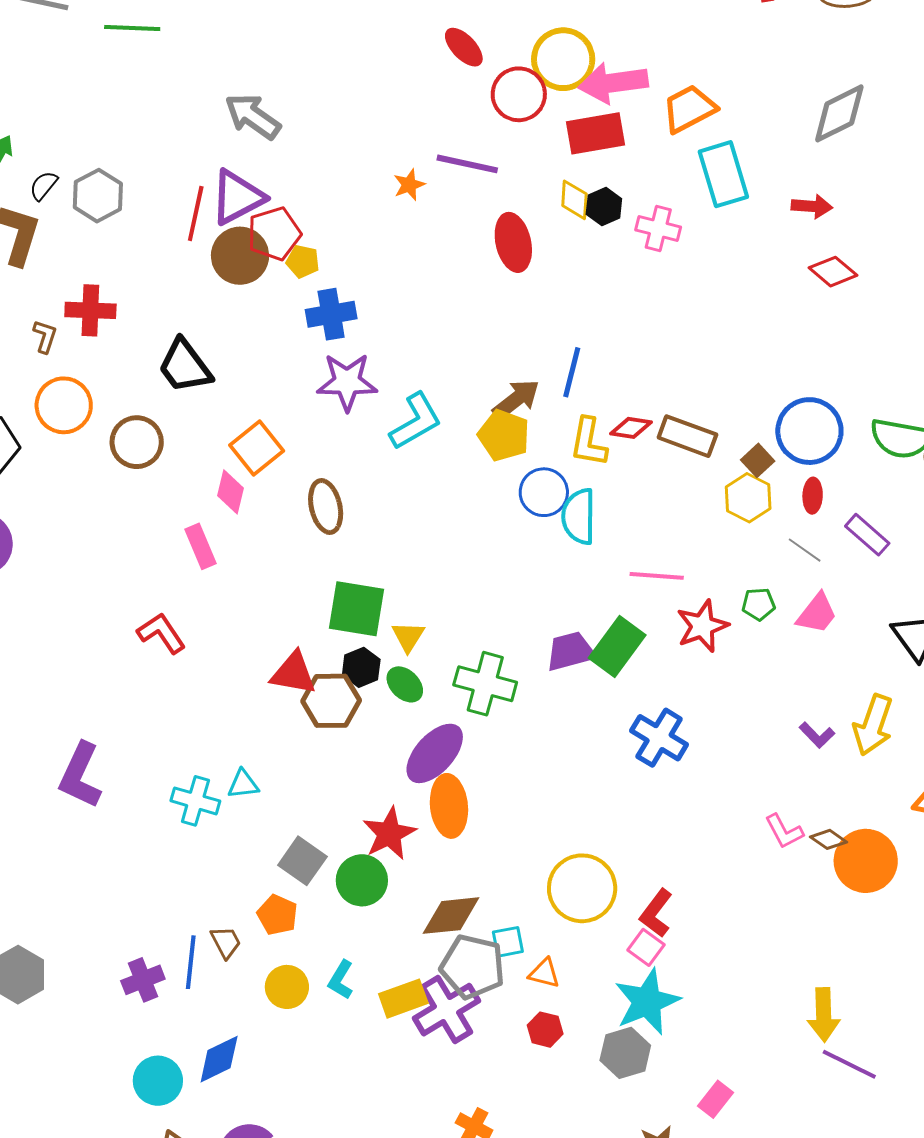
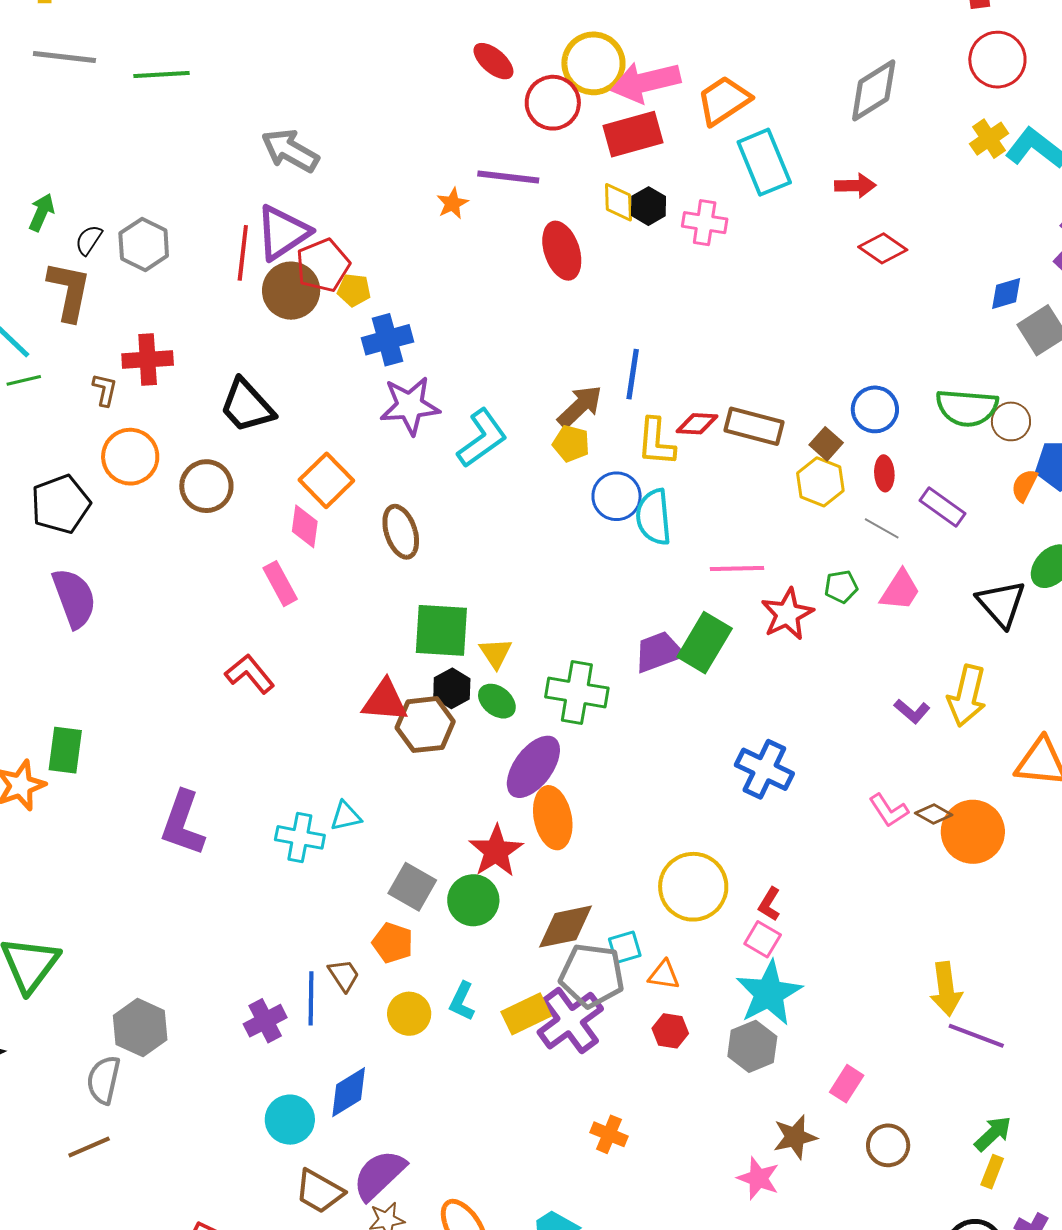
blue circle: (809, 431) -> (875, 409), size x0.7
yellow pentagon: (504, 435) -> (571, 444), size x0.7
blue cross: (659, 738) -> (764, 769), moved
red L-shape: (656, 913) -> (769, 904), size x0.7

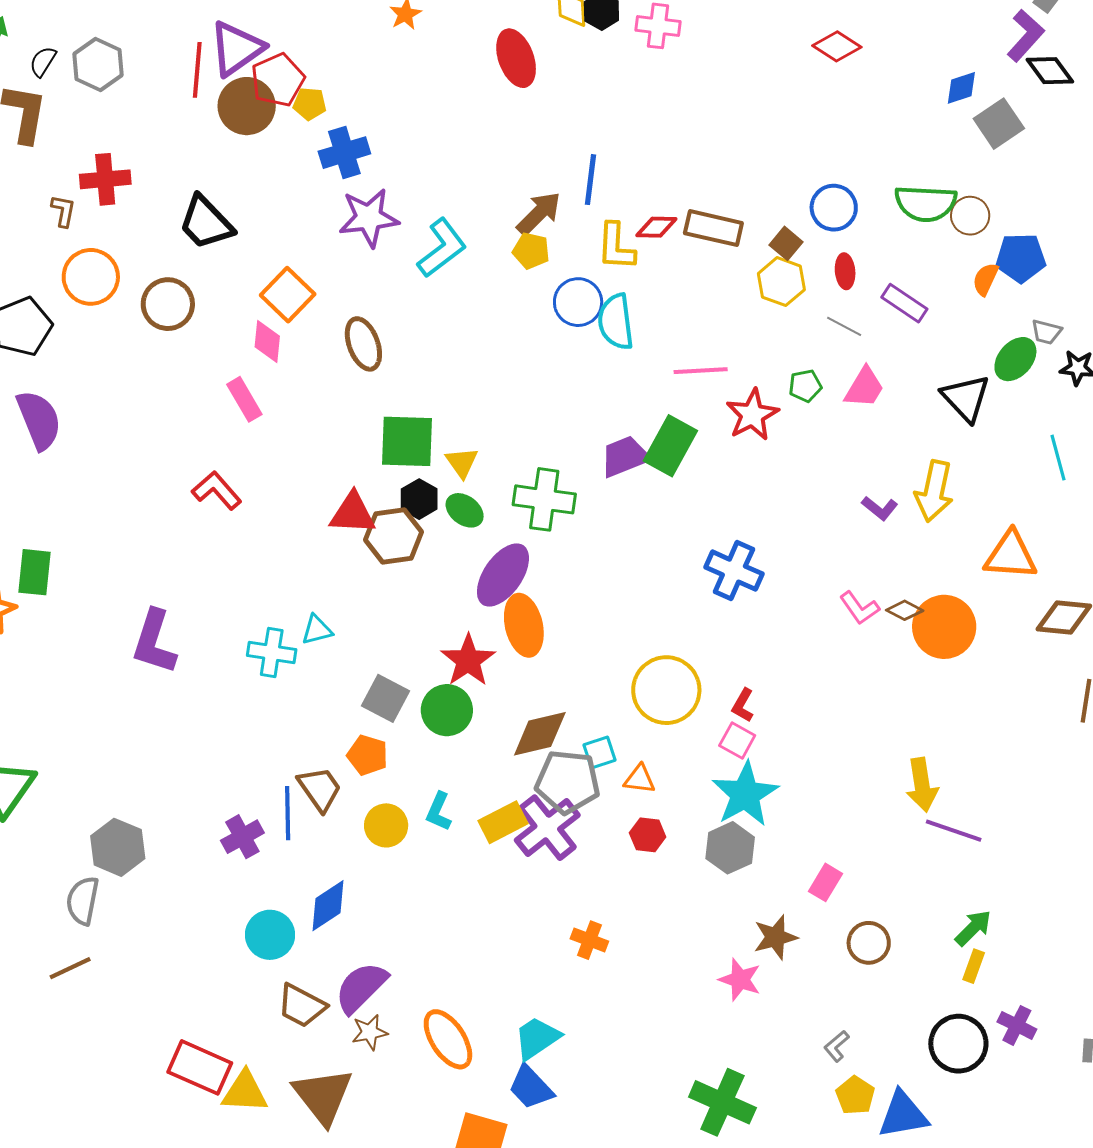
brown trapezoid: (344, 975) -> (320, 789), size x1.4

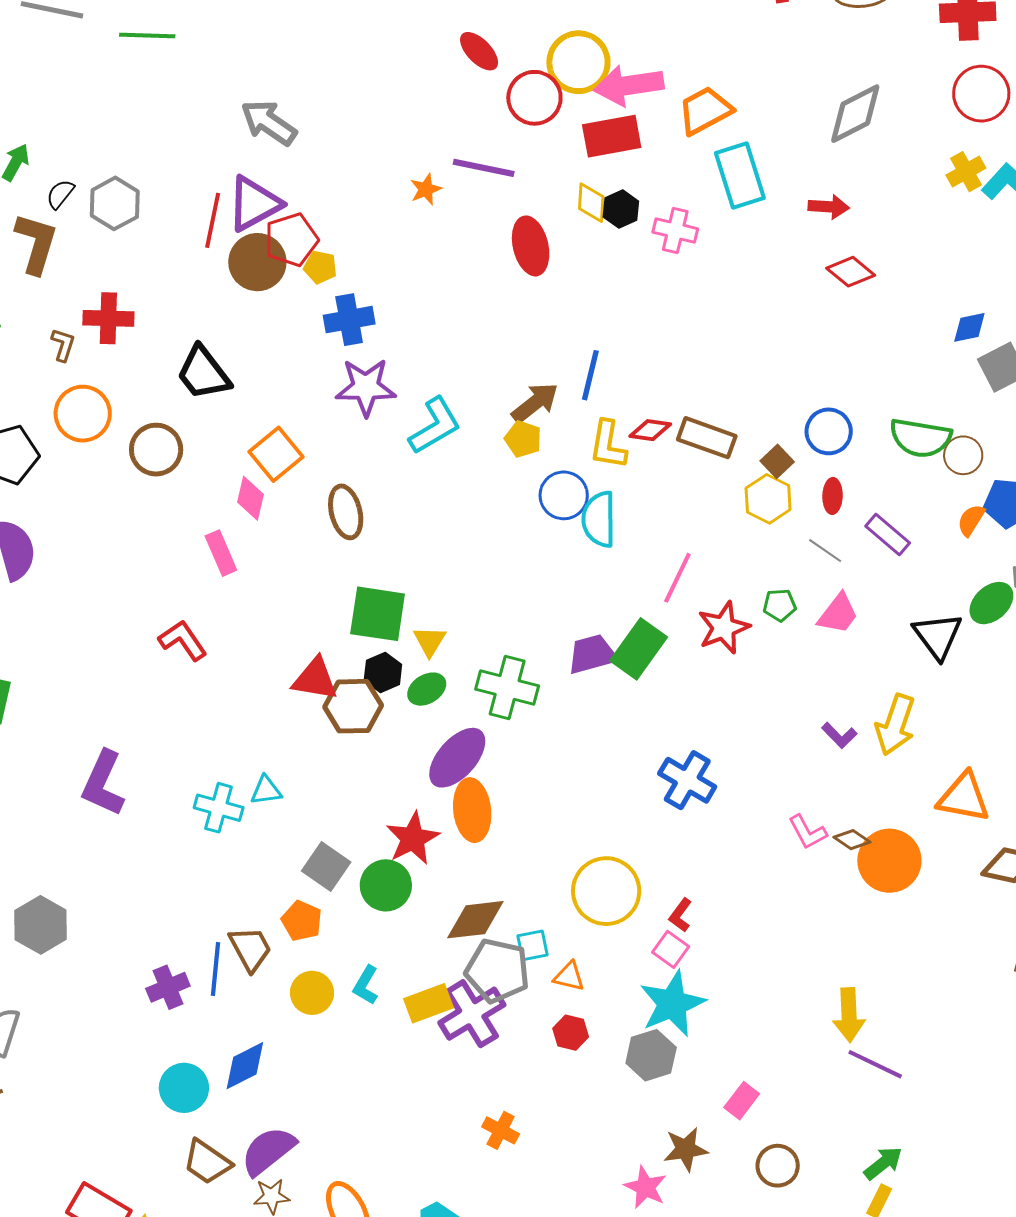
pink line: (701, 371) -> (677, 578), turned -68
green ellipse: (465, 510) -> (427, 689), turned -75
gray hexagon: (118, 847) -> (41, 925), moved

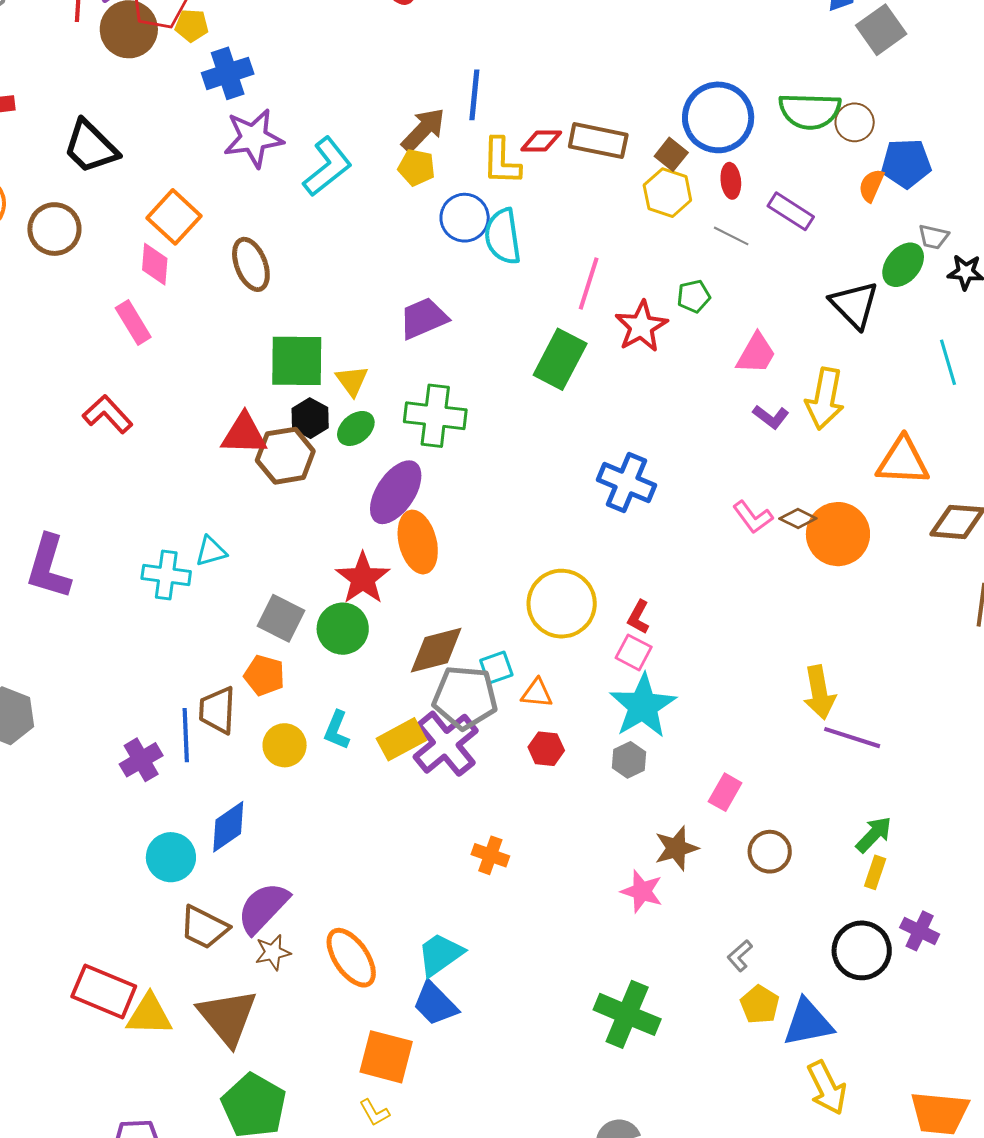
blue circle: (829, 431) -> (718, 117), size x1.5
pink trapezoid: (838, 614) -> (756, 354), moved
purple trapezoid: (592, 654) -> (423, 318), moved
brown trapezoid: (250, 949) -> (217, 710), turned -141
gray hexagon: (651, 1055) -> (629, 760), size x0.7

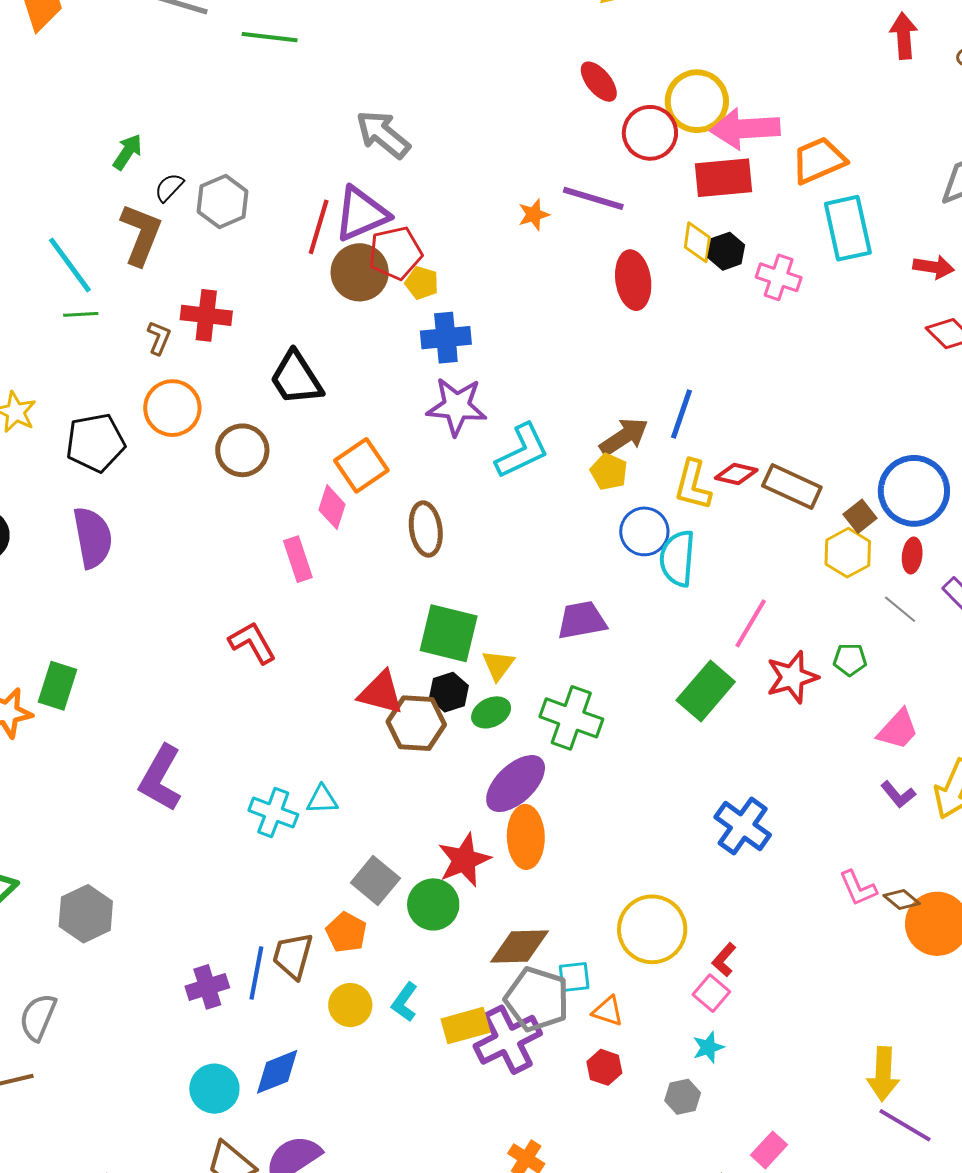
cyan star: (643, 706) -> (708, 1047), size x0.5

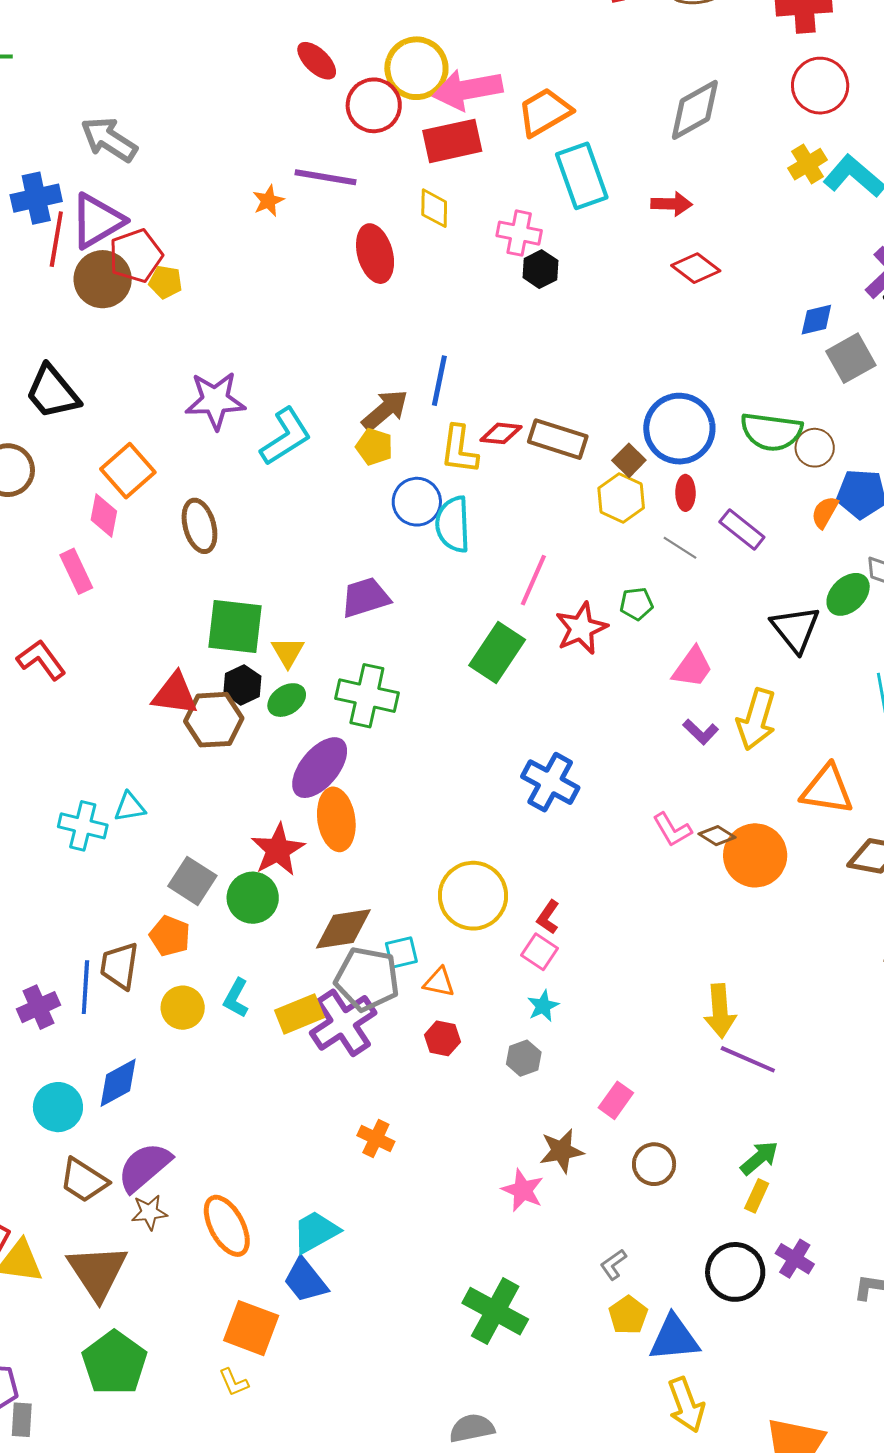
black hexagon: (726, 251) -> (540, 269), moved
blue cross: (446, 338) -> (36, 198), moved

